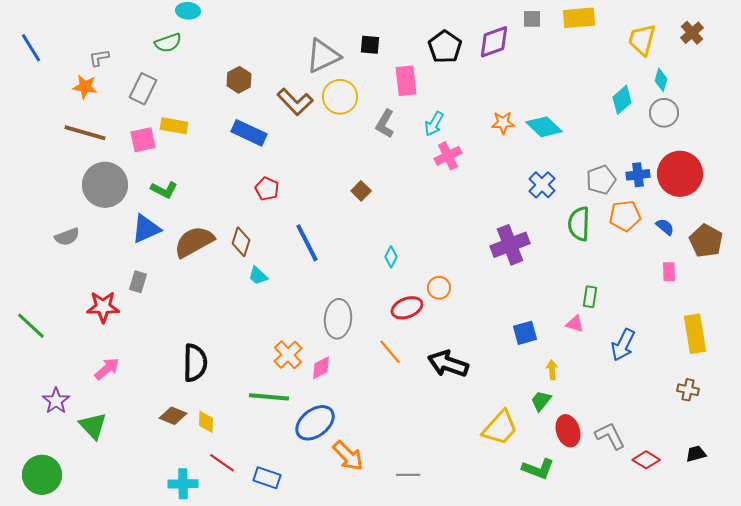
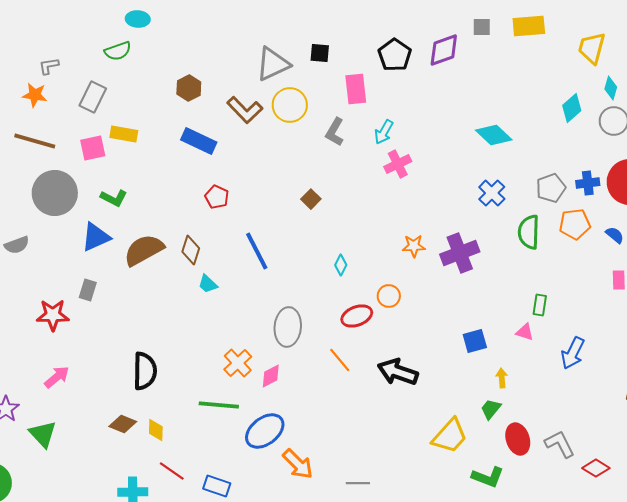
orange star: (503, 123) -> (414, 246), moved

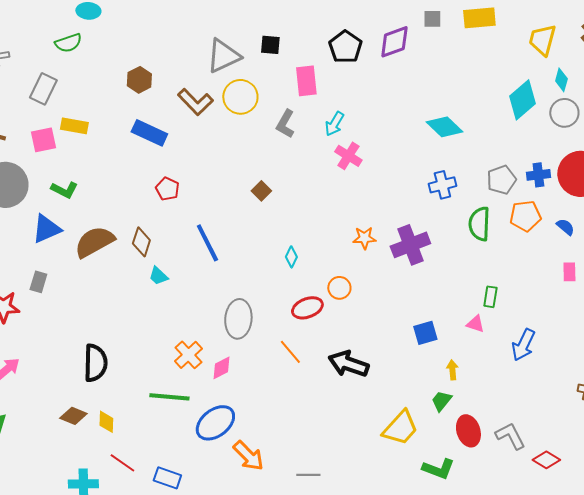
cyan diamond: (572, 108) -> (522, 100), size x1.4
pink cross: (398, 164) -> (348, 156), turned -32
blue cross: (492, 193) -> (442, 185), turned 32

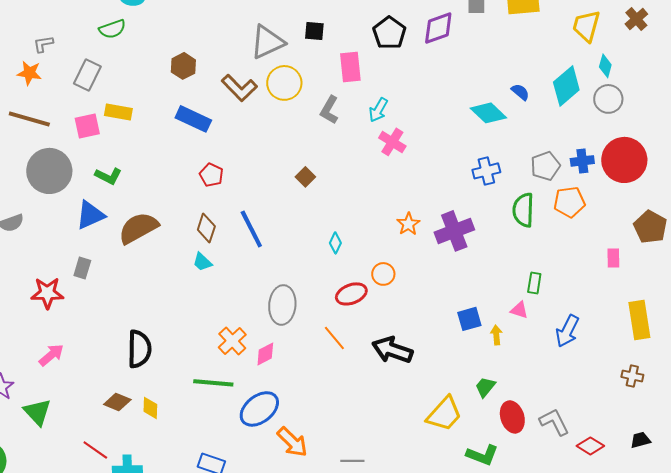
blue semicircle: (565, 227) -> (520, 92), moved
orange star: (364, 238) -> (408, 224), turned -30
brown diamond: (141, 242) -> (206, 228), moved
yellow arrow: (452, 370) -> (496, 335), moved
red line: (122, 463) -> (95, 450), moved

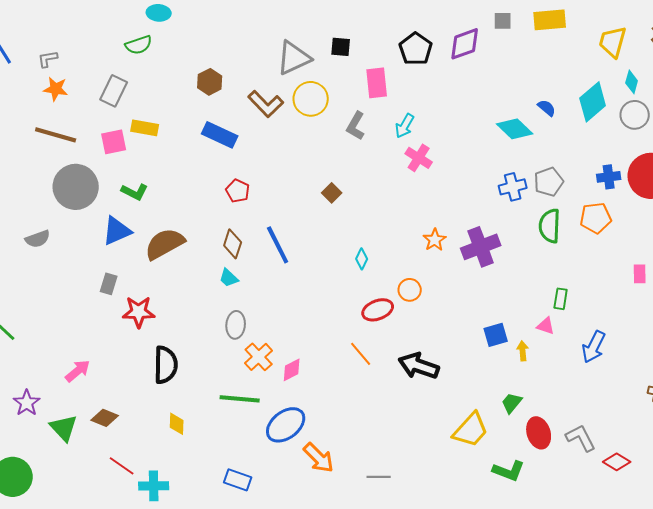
gray L-shape: (43, 44) -> (48, 59), moved
gray pentagon: (545, 166) -> (549, 182), moved
red star: (47, 293) -> (139, 312), moved
gray ellipse: (282, 305) -> (236, 325), moved, size x0.7
brown diamond: (117, 402) -> (105, 418), moved

